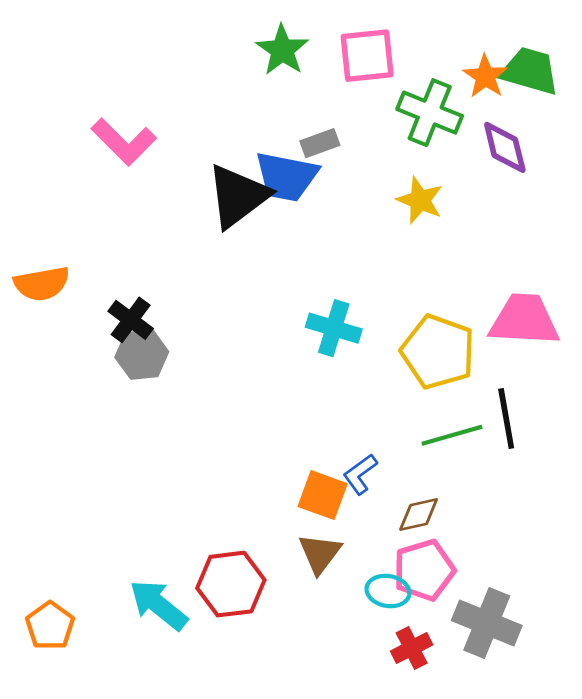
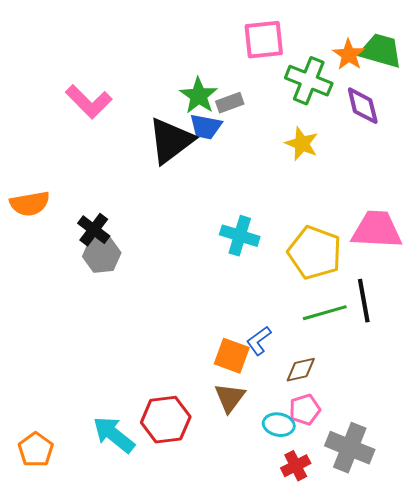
green star: (282, 50) -> (199, 96), moved
blue trapezoid: (286, 177) -> (206, 127), size x0.7
pink pentagon: (424, 570) -> (305, 410), size x0.7

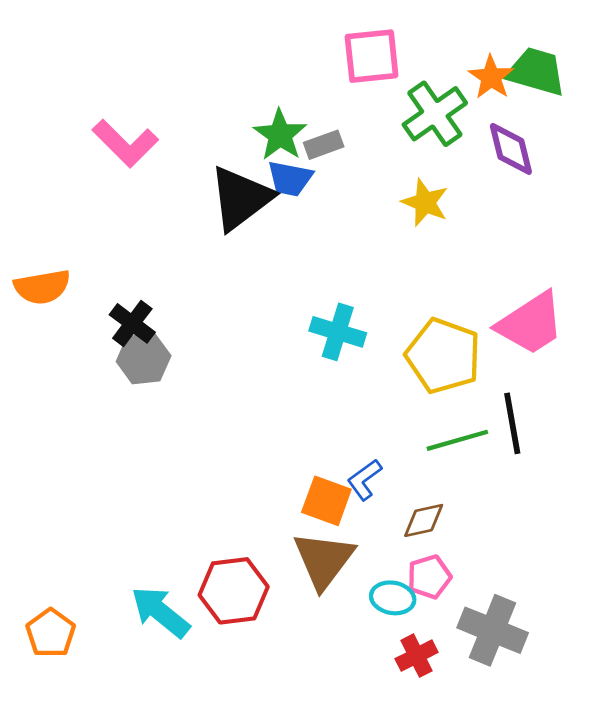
green cross: (309, 81) -> (435, 114), turned 33
pink trapezoid: (377, 230) -> (531, 323), turned 144
brown triangle: (230, 398) -> (324, 560), size x1.4

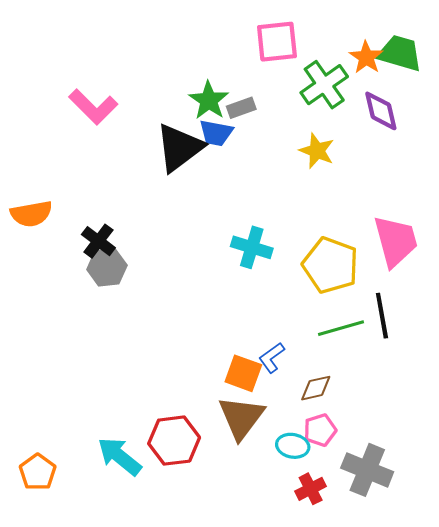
pink trapezoid: (531, 323) -> (396, 241), turned -72

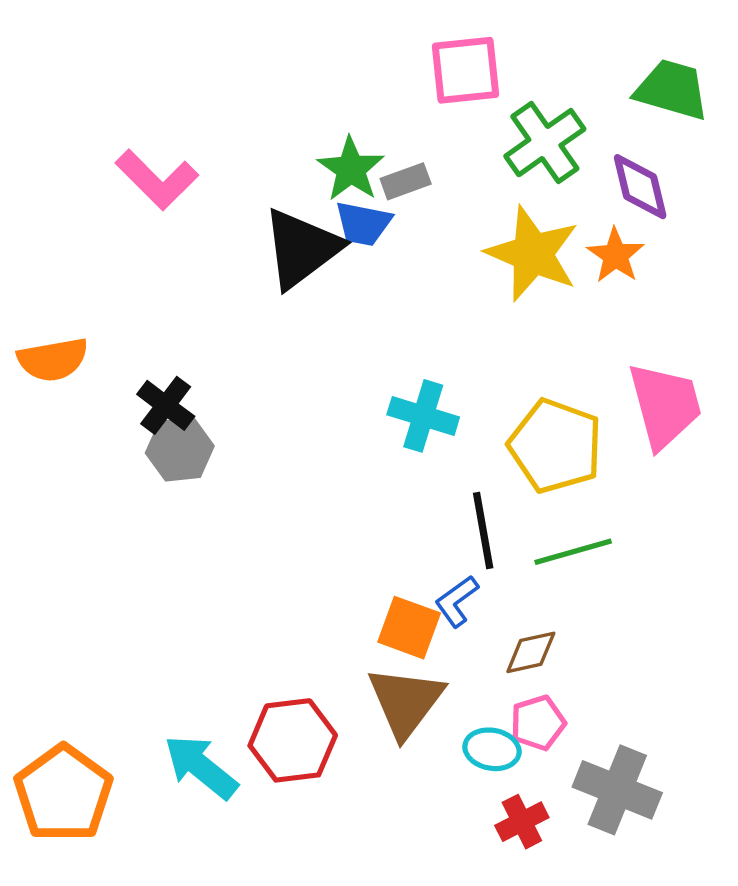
orange star: (366, 57) -> (615, 255), moved
yellow star: (317, 151) -> (533, 254), size x1.6
black line: (382, 316) -> (483, 531), moved
orange pentagon: (38, 472) -> (63, 793), size x1.6

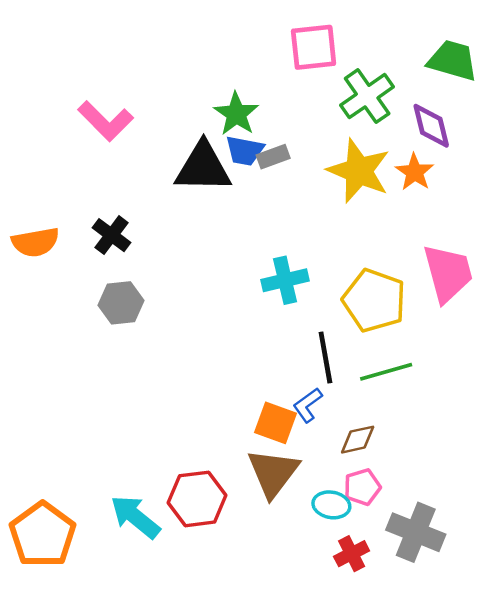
gray rectangle: (406, 181) -> (273, 157), moved
black triangle: (301, 248) -> (203, 167), turned 38
black cross: (166, 405) -> (111, 235), moved
cyan cross: (423, 416) -> (285, 280), turned -30

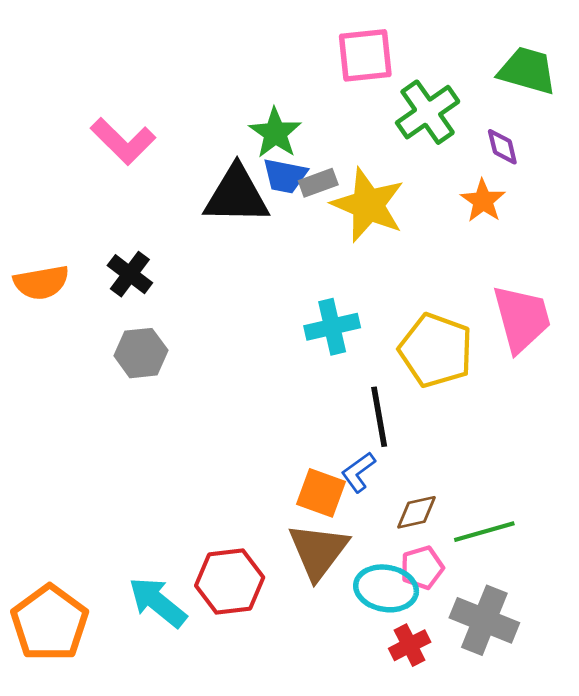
purple diamond: (431, 126) -> (502, 147), size x0.7
yellow star: (359, 171) -> (368, 205), moved
green line: (386, 372) -> (484, 532), moved
cyan ellipse: (331, 505) -> (386, 588), size x1.4

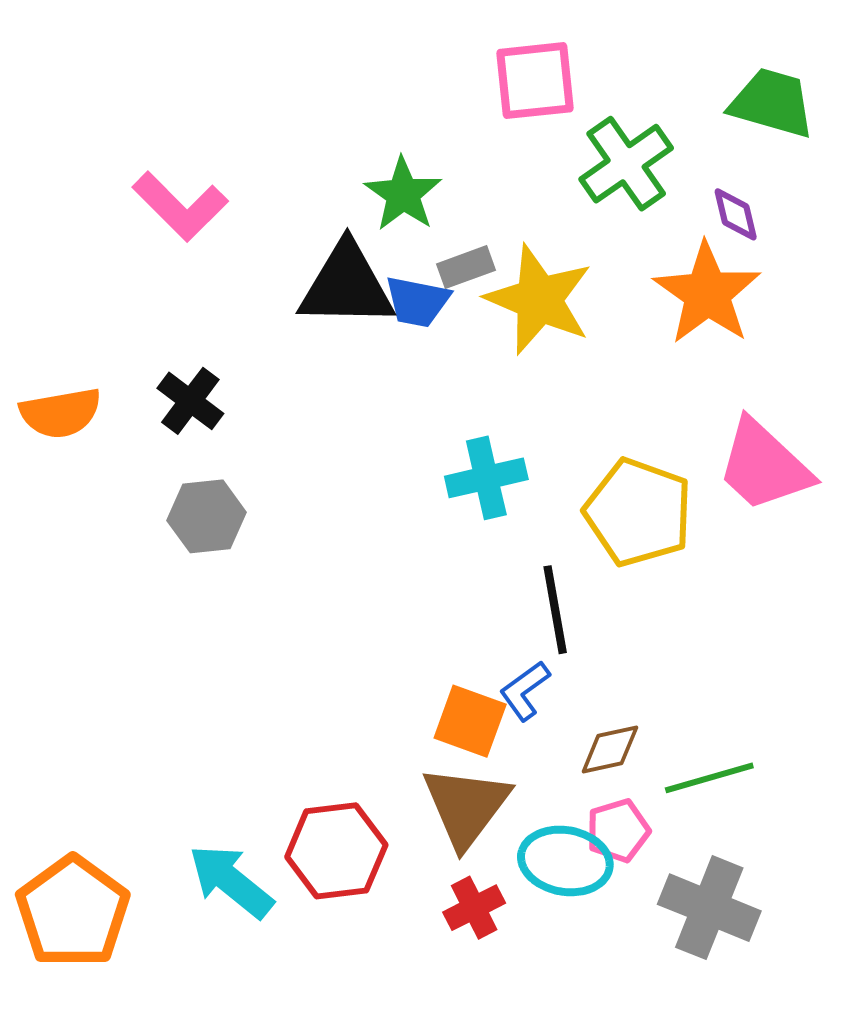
blue trapezoid: (285, 176) -> (417, 302), moved
orange star: (483, 201) -> (707, 293), size x1.6
pink trapezoid: (522, 318) -> (764, 466), turned 148
red cross: (410, 645) -> (474, 908), moved

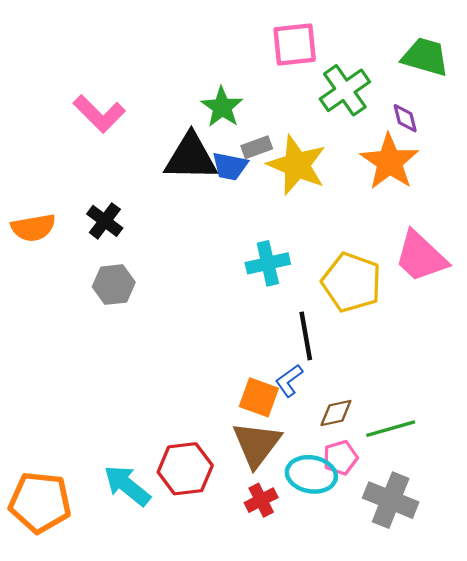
orange pentagon: (73, 912) -> (40, 502), turned -30

